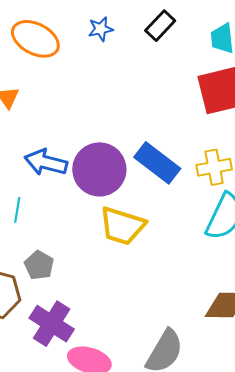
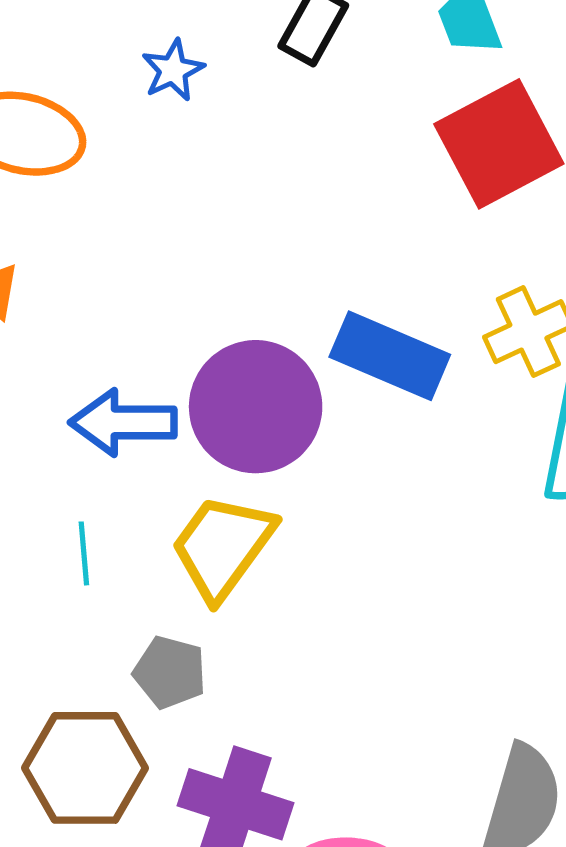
yellow trapezoid: (122, 226) -> (223, 547), moved, turned 123

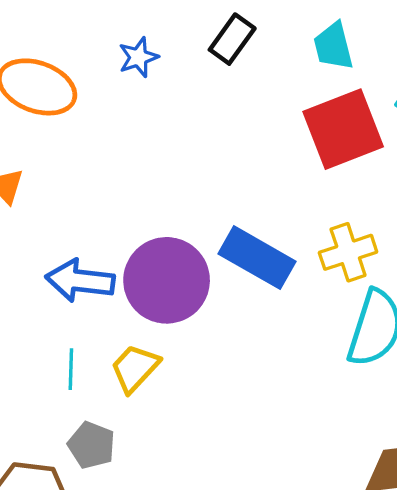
yellow trapezoid: (223, 547) -> (135, 368), size x0.7
cyan line: (84, 553) -> (71, 369), moved

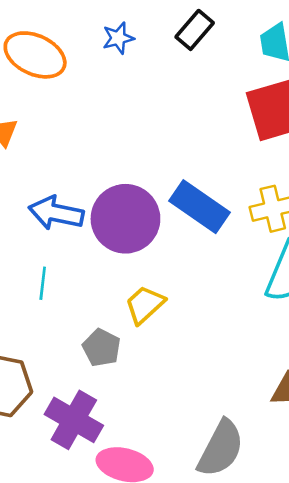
yellow trapezoid: (135, 368) -> (145, 305), moved
gray pentagon: (91, 445) -> (102, 348), moved

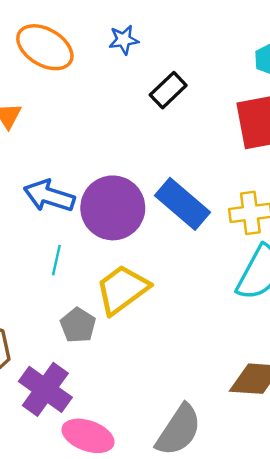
black rectangle: (195, 30) -> (168, 90), moved
cyan line: (43, 283) -> (56, 260), moved
yellow trapezoid: (145, 305) -> (122, 289), size x1.4

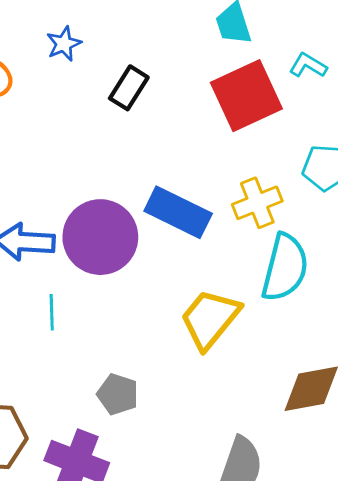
yellow trapezoid: (122, 289) -> (210, 319), moved
gray pentagon: (78, 325) -> (118, 394), moved

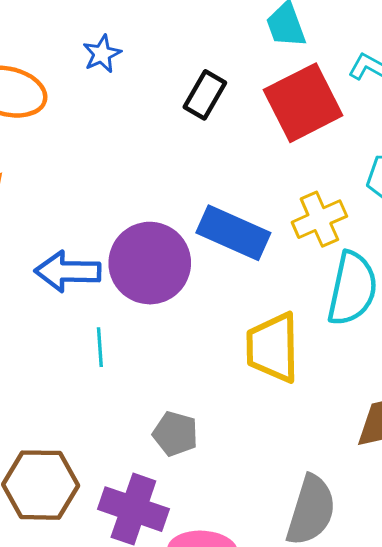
black rectangle: (129, 88) -> (205, 95), moved
yellow trapezoid: (210, 319) -> (273, 348), turned -38

